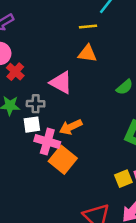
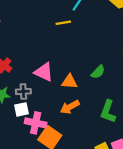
orange triangle: (87, 54) -> (69, 82), moved
orange arrow: (71, 127) -> (70, 107), moved

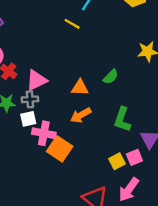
yellow line: (63, 23) -> (72, 24), turned 40
pink triangle: (44, 72) -> (37, 80), moved, turned -50

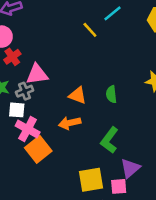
green semicircle: (111, 77) -> (111, 94), turned 112
gray cross: (30, 99) -> (25, 91), turned -35
pink square: (134, 157) -> (119, 186), moved
yellow square: (117, 161) -> (91, 180), size x1.5

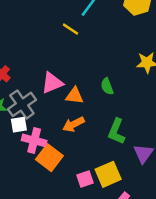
pink triangle: (37, 74) -> (52, 83), moved
gray cross: (25, 91) -> (22, 104), size x1.6
pink square: (119, 186) -> (85, 179), moved

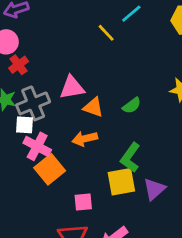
green semicircle: (107, 86) -> (132, 105), turned -119
yellow square: (108, 174) -> (121, 182), moved

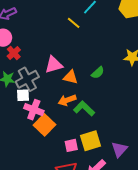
green L-shape: (130, 158) -> (84, 108), moved, turned 105
yellow square: (121, 182) -> (90, 141), moved
purple triangle: (154, 189) -> (119, 149), moved

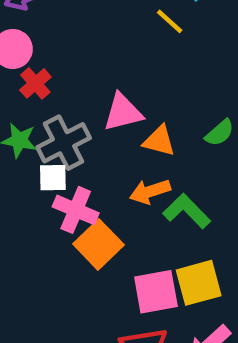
pink square: (71, 145) -> (156, 292), size x1.5

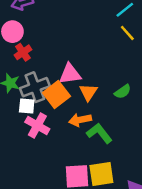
yellow line: (170, 21) -> (127, 33), moved
orange triangle: (159, 141) -> (88, 92), turned 42
orange square: (98, 244) -> (56, 95), moved

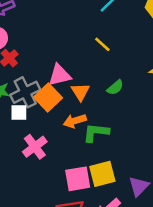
yellow line: (127, 33) -> (102, 44), moved
pink cross: (37, 125) -> (35, 147), moved, turned 30
green L-shape: (99, 133) -> (96, 132), turned -40

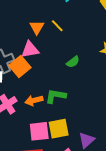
yellow line: (102, 44) -> (57, 26), moved
orange triangle: (80, 92) -> (37, 27), moved
orange arrow: (75, 121) -> (34, 100), moved

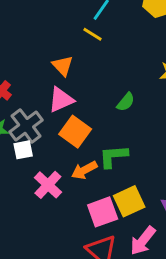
yellow line: (57, 26) -> (93, 34), moved
orange square: (20, 66) -> (75, 132), moved

